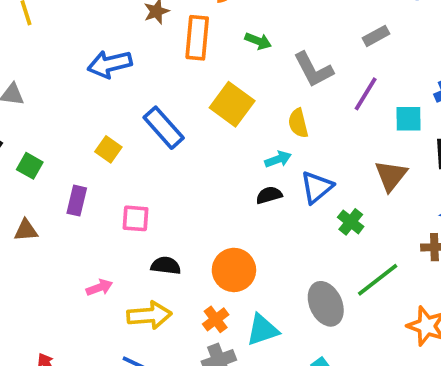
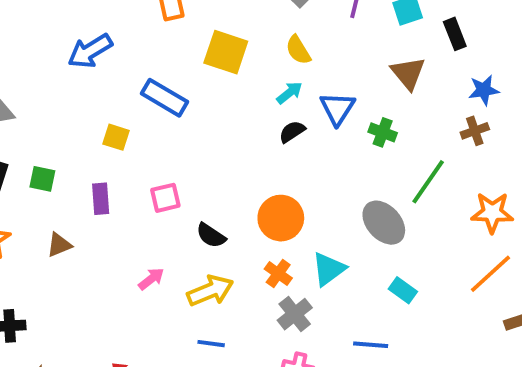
black semicircle: (166, 266) -> (211, 235), turned -136

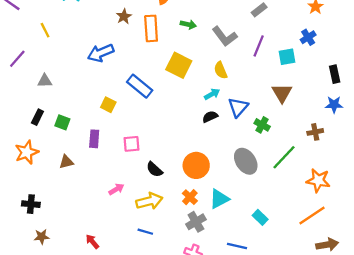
black rectangle: (455, 34) -> (335, 74), moved
blue star: (484, 90) -> (334, 105), moved
gray ellipse: (384, 223) -> (246, 161), moved

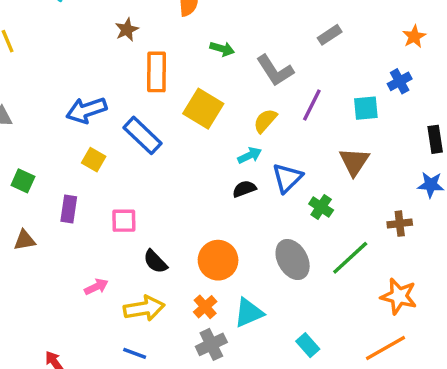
orange rectangle: (151, 28) -> (156, 72), moved
purple line: (259, 46) -> (312, 105), moved
blue arrow: (101, 53) -> (86, 110), moved
yellow semicircle: (221, 70) -> (265, 121), turned 60

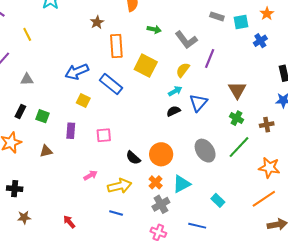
gray rectangle: (330, 35) -> (217, 16), turned 56
cyan square: (366, 108) -> (241, 22), moved
green cross: (321, 207) -> (237, 118), moved
black semicircle: (155, 262) -> (133, 158), moved

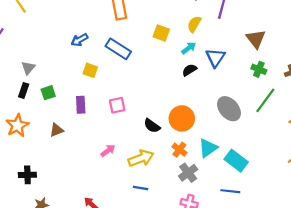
yellow square: (146, 66) -> (161, 33), moved, size x0.7
blue arrow: (77, 72) -> (80, 40), size x0.7
gray triangle: (27, 79) -> (28, 68), moved, turned -40
green square: (42, 116) -> (48, 93), turned -32
cyan rectangle: (218, 200) -> (236, 161), moved, size x1.5

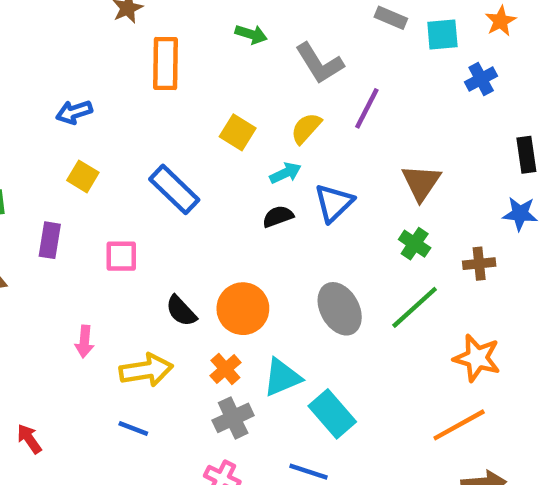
blue rectangle: (118, 49) -> (174, 189), moved
pink arrow: (108, 151) -> (84, 342), turned 120

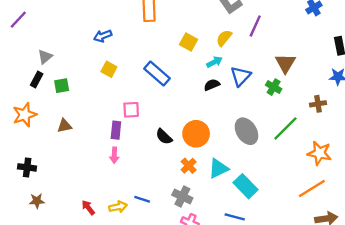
purple rectangle: (50, 240) -> (116, 130), moved
green cross: (415, 244) -> (274, 87), moved
yellow arrow: (146, 370) -> (118, 207), moved, size x0.7
gray cross: (233, 418) -> (182, 197), moved, turned -36

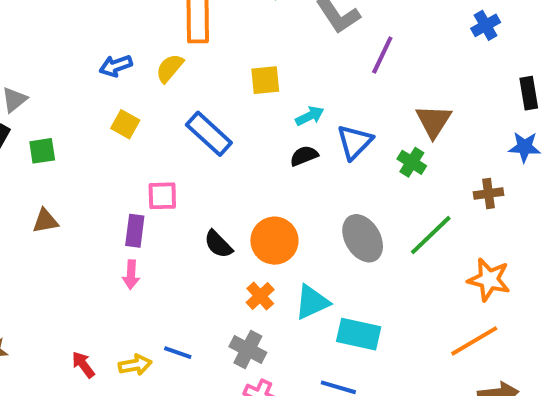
yellow semicircle: (224, 38) -> (170, 68), moved
yellow square: (188, 42) -> (265, 80), turned -36
cyan rectangle: (246, 186) -> (359, 334), turned -35

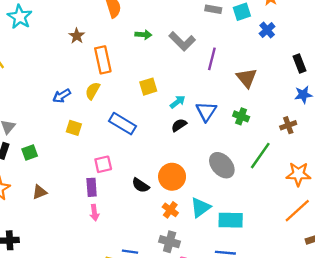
brown triangle: (434, 121) -> (247, 78), moved

